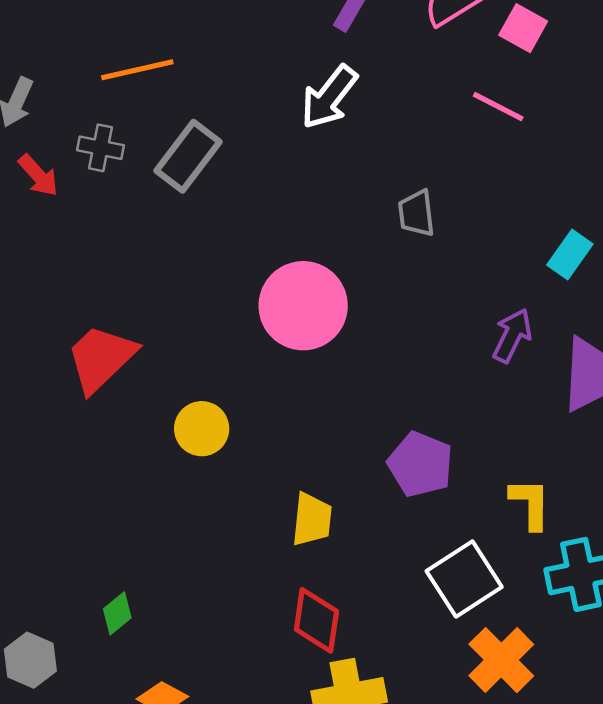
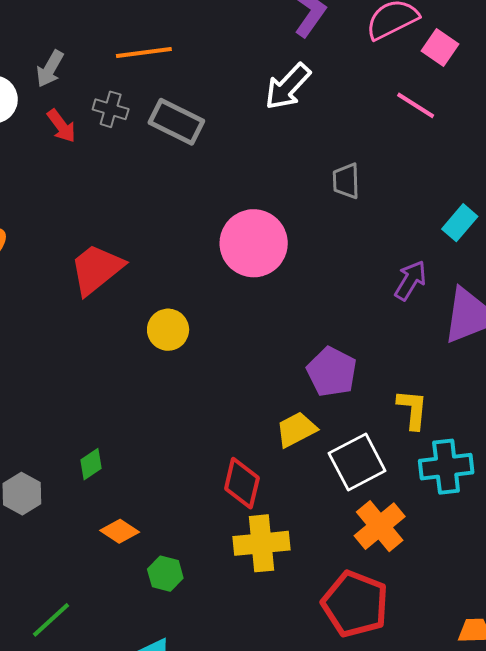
gray rectangle: (188, 156) -> (176, 122), turned 74
yellow trapezoid: (312, 519) -> (296, 430), moved, turned -129

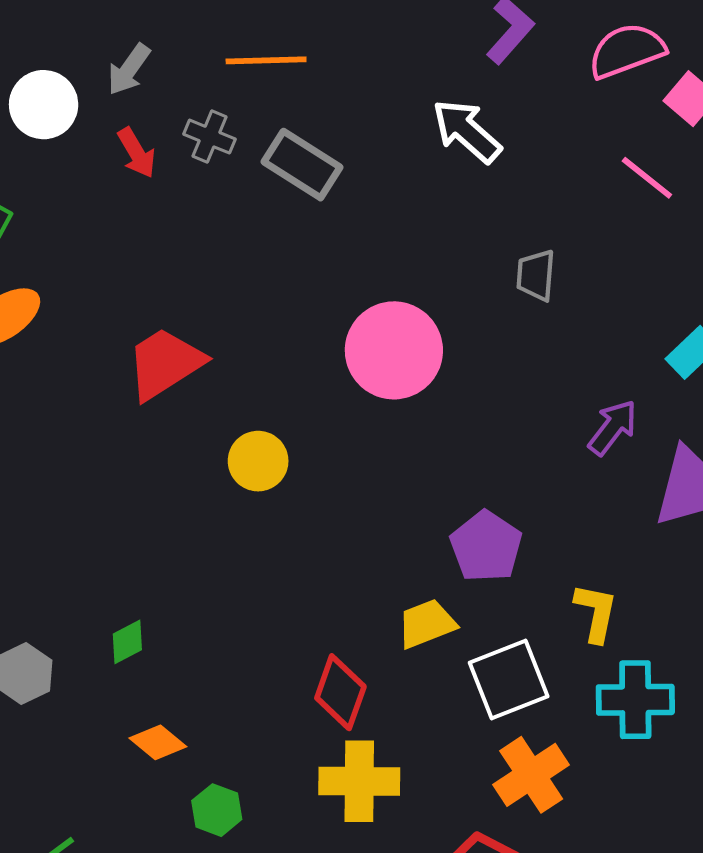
white arrow: (288, 87) -> (467, 131), turned 82

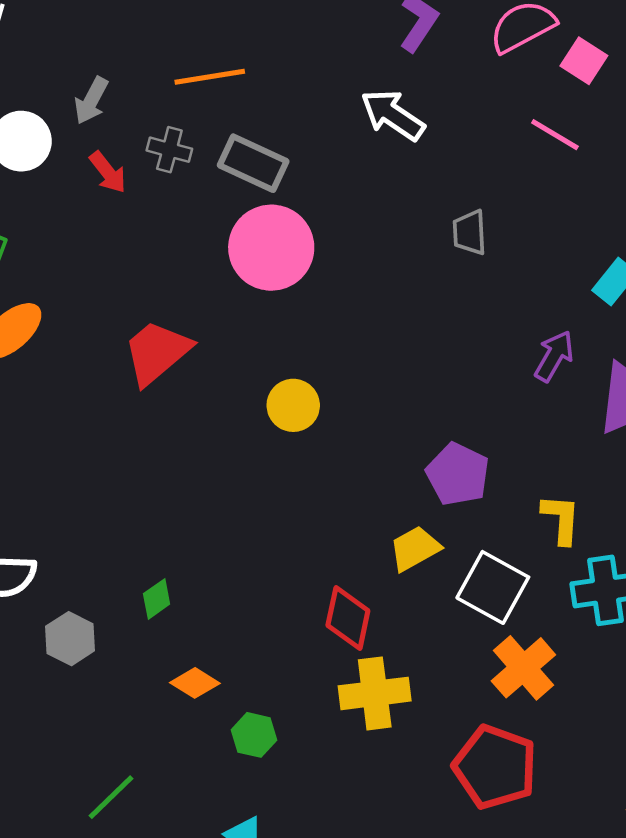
pink circle: (394, 350) -> (271, 248), moved
yellow circle: (258, 461) -> (293, 405), moved
white square: (509, 679) -> (493, 587), turned -32

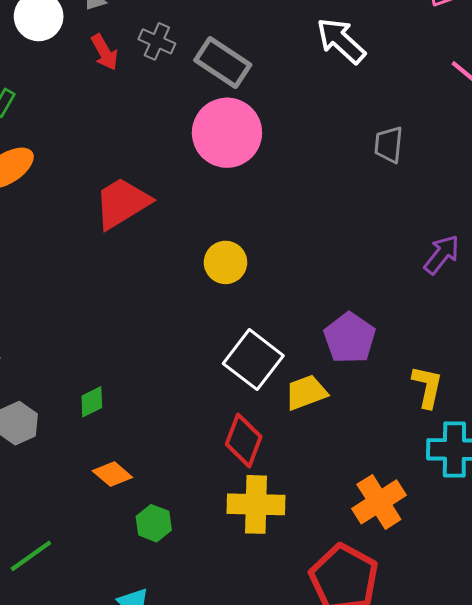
white square: (493, 587) -> (253, 360), moved

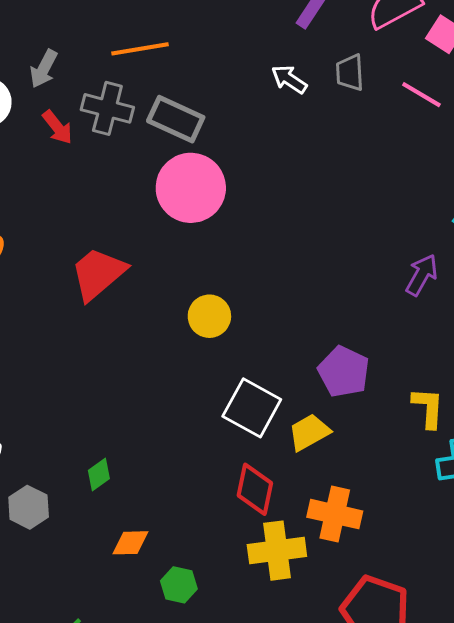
gray cross: (157, 41) -> (107, 108), size x1.4
white arrow: (341, 41) -> (289, 79), size x0.7
gray trapezoid: (389, 145) -> (350, 73), moved
orange diamond: (112, 474) -> (130, 543), turned -33
orange cross: (379, 502) -> (335, 514), moved, turned -36

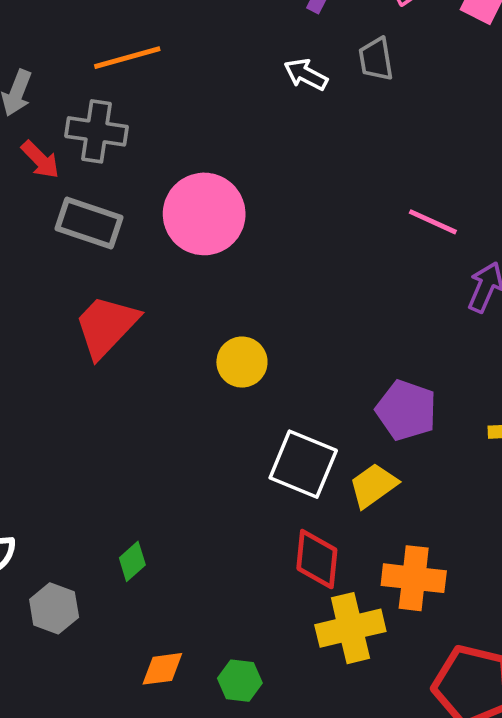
pink line: (421, 95) -> (433, 222), moved
gray rectangle: (176, 119) -> (89, 223), moved
orange diamond: (130, 543) -> (162, 669), moved

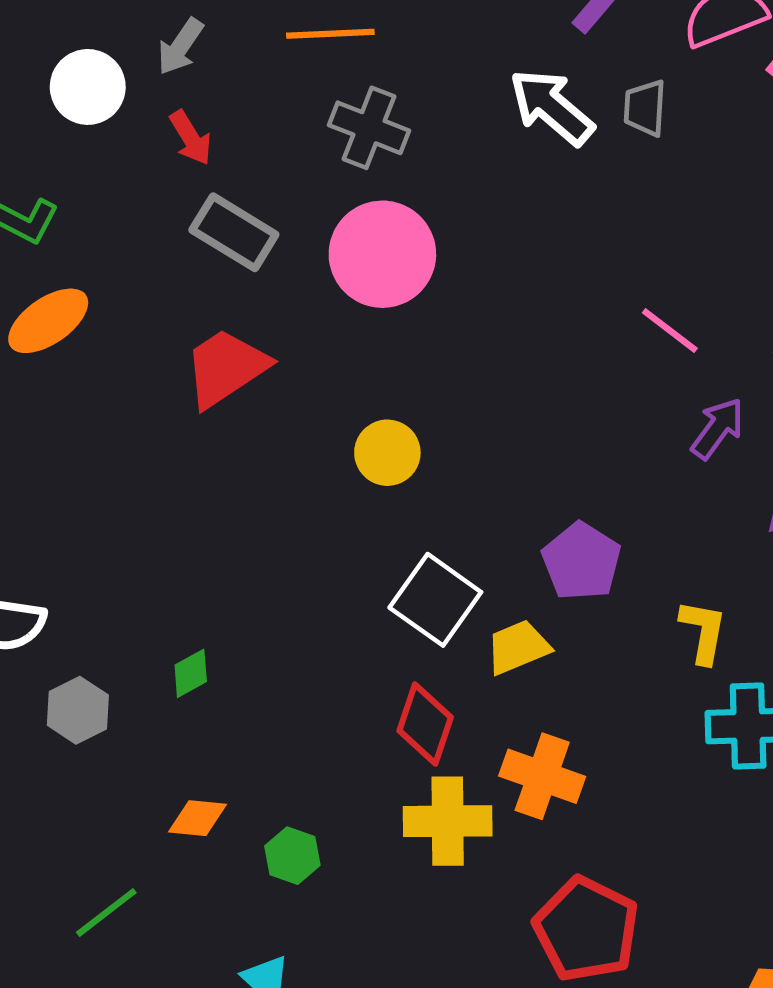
white arrow: (306, 74) -> (552, 107), size x1.6
gray cross: (97, 131) -> (369, 128), moved

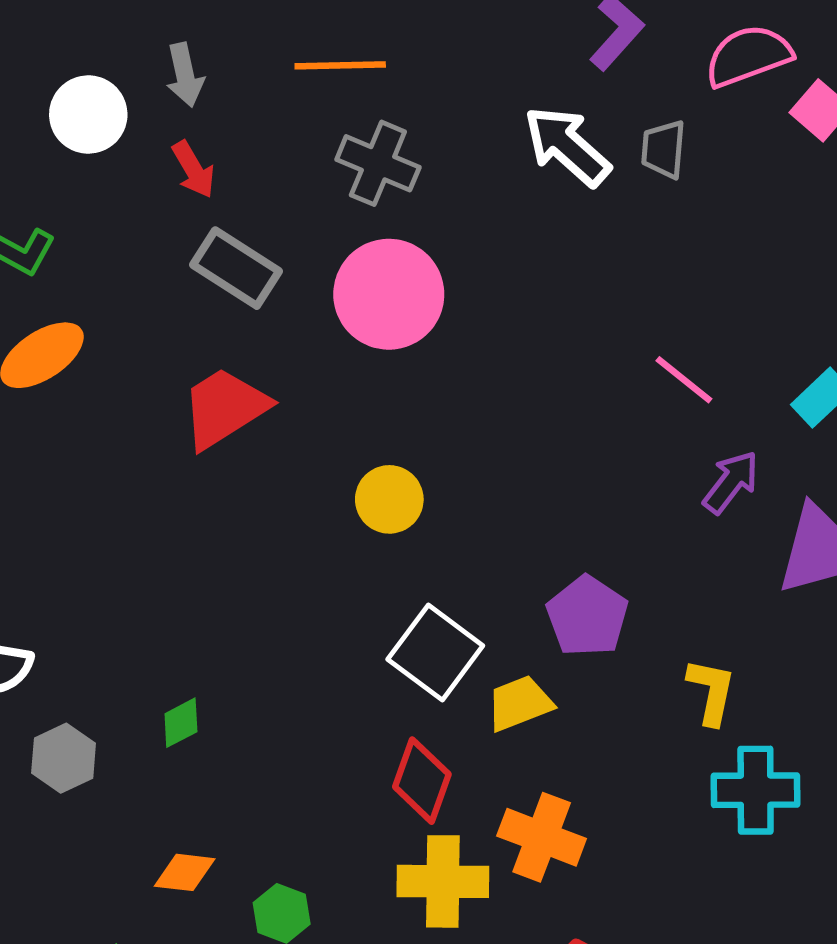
gray arrow: (180, 47) -> (185, 75), turned -48

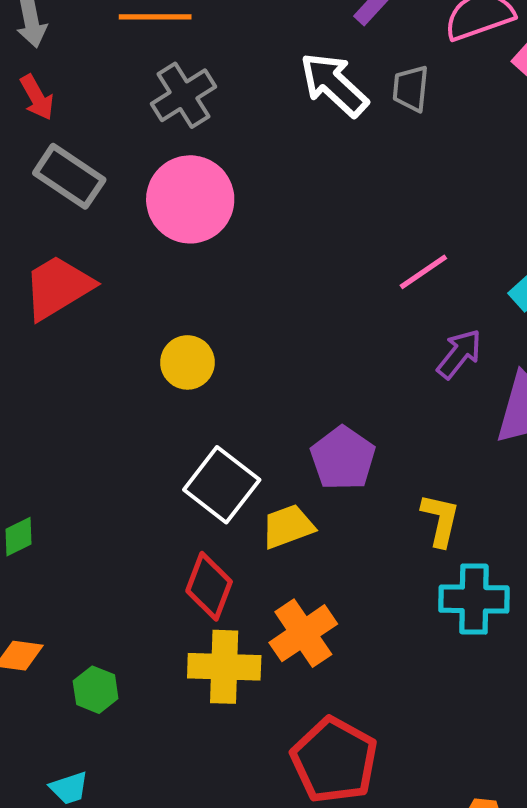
gray cross: (378, 163) -> (184, 95), turned 34
pink line: (684, 380) -> (423, 272), turned -74
orange cross: (542, 837) -> (303, 633), turned 34

